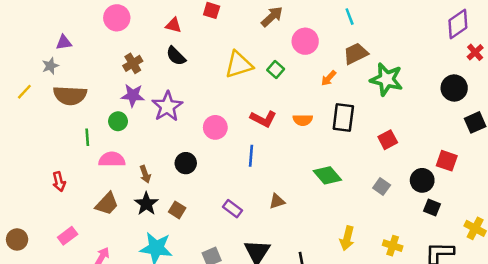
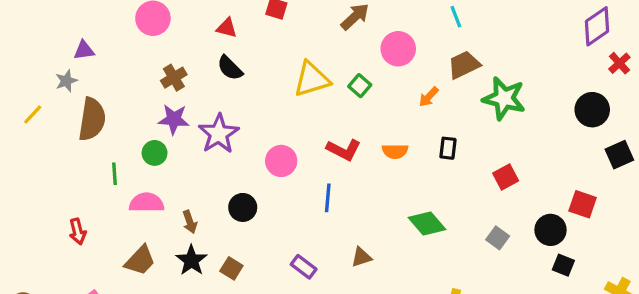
brown semicircle: (70, 95) -> (92, 119), turned -84
black rectangle: (343, 118) -> (448, 148), size x0.6

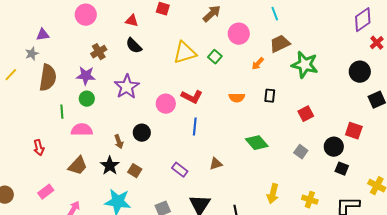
purple star: (174, 119) -> (86, 76), moved
red L-shape: (344, 150) -> (192, 97), moved
brown arrow: (190, 222) -> (119, 142), moved

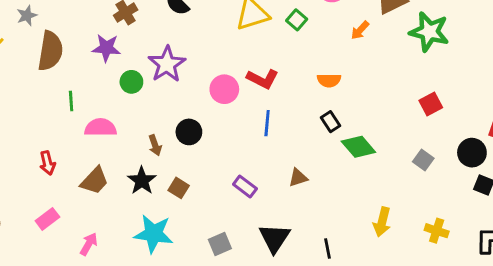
black rectangle: (270, 96) -> (330, 122), moved, turned -40
green circle: (87, 99) -> (131, 82), moved
red arrow: (39, 148) -> (47, 163), moved

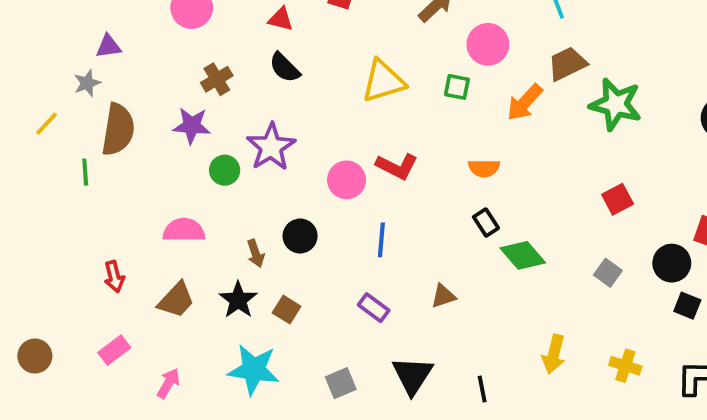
green square: (297, 20) -> (457, 87), moved, turned -30
orange arrow: (360, 30) -> (525, 102), size x1.5
green line: (71, 101) -> (85, 172), moved
blue line: (267, 123) -> (381, 240), moved

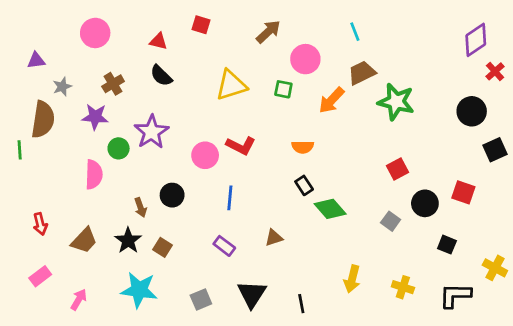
gray star: (87, 83) -> (62, 87), moved
pink semicircle: (184, 230) -> (94, 175), moved, turned 92
black circle: (672, 263) -> (425, 203), moved

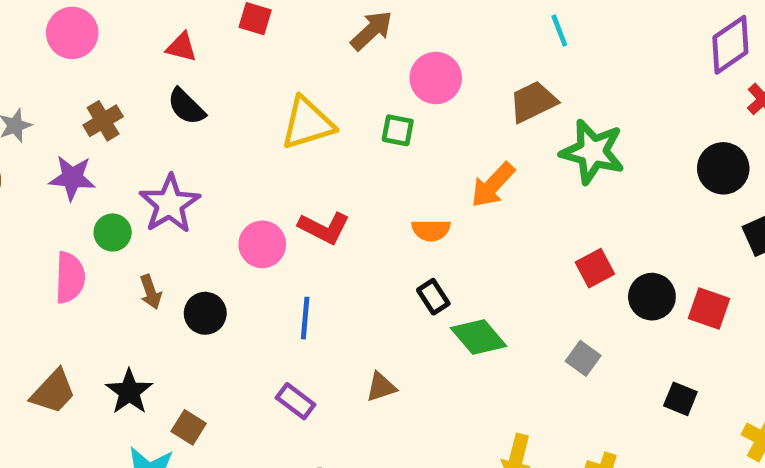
cyan line: (355, 32) -> (559, 31), moved
orange arrow: (331, 100) -> (493, 185), moved
black circle: (425, 203) -> (652, 297), moved
brown arrow: (141, 207) -> (151, 292), moved
brown square: (162, 247) -> (189, 427), moved

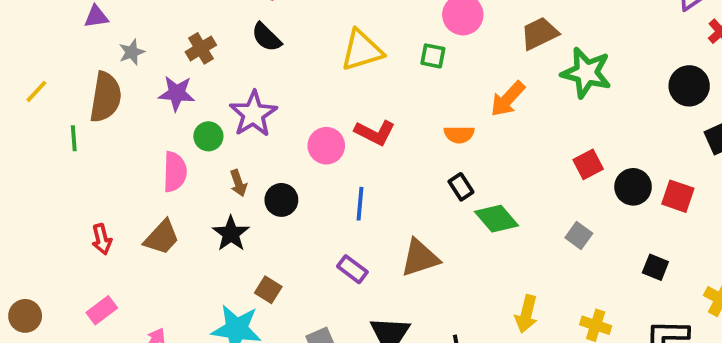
brown triangle: (381, 387) -> (420, 258), size x1.6
brown trapezoid: (53, 392) -> (162, 237), moved
black star: (129, 392) -> (231, 234), moved

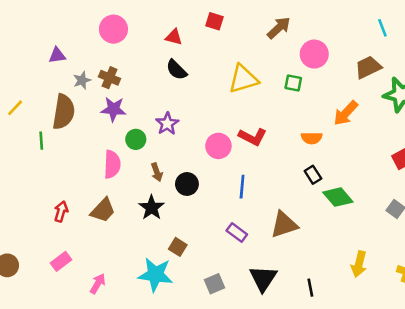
brown cross: (201, 48) -> (110, 78), moved, turned -36
purple star: (253, 114) -> (167, 124), size x0.7
red arrow: (102, 239) -> (61, 212), turned -150

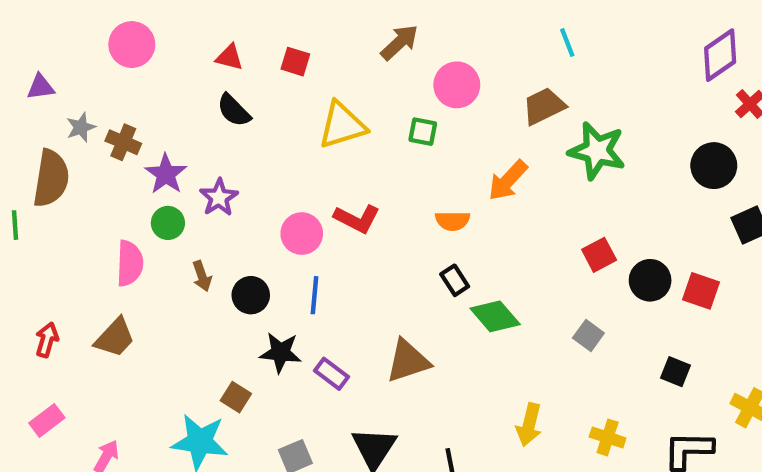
red square: (215, 21) -> (295, 62), moved
brown cross: (110, 78) -> (123, 142), moved
purple star: (113, 109) -> (166, 174), moved, turned 30
blue line: (242, 187) -> (314, 295), moved
black star: (152, 208) -> (280, 352), moved, turned -30

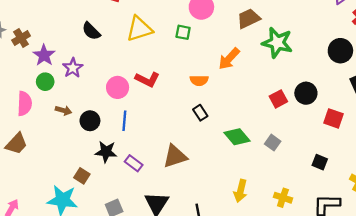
black semicircle: (234, 110) -> (91, 31), moved
brown cross: (123, 142) -> (21, 38), turned 36
brown arrow: (202, 276) -> (64, 110), turned -56
black circle: (650, 280) -> (306, 93), moved
green diamond: (495, 316) -> (237, 137), moved

